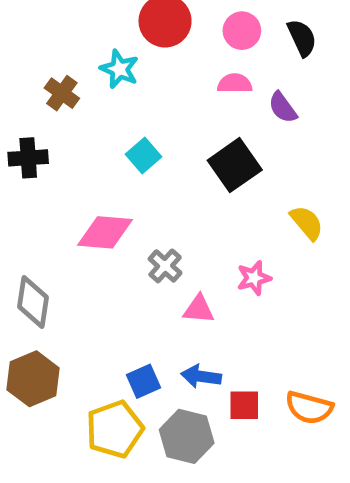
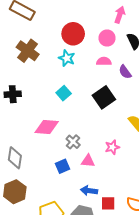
cyan star: (119, 69) -> (67, 58), moved
brown cross: (62, 93) -> (28, 51), moved, size x1.5
blue square: (143, 381) -> (63, 166), moved

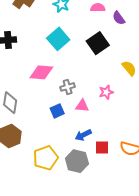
cyan square: (64, 93) -> (58, 39), size x1.5
gray cross: (73, 142) -> (68, 87), turned 32
blue arrow: (89, 191) -> (83, 135), turned -35

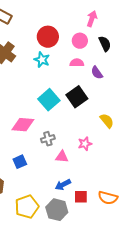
cyan square: (58, 39) -> (49, 100), moved
blue square: (57, 111) -> (20, 162), moved

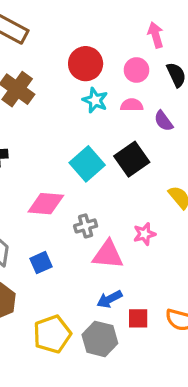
pink arrow: (92, 19) -> (156, 35), turned -35
cyan star: (42, 60) -> (95, 100), moved
pink triangle: (62, 157) -> (108, 255), size x1.5

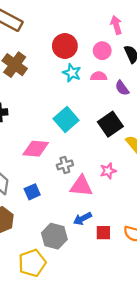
black square: (132, 159) -> (110, 124), moved
yellow pentagon: (52, 334) -> (32, 263), moved
gray hexagon: (100, 339) -> (54, 236), moved

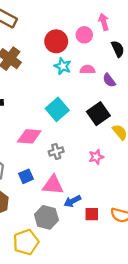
pink circle: (102, 51) -> (84, 35), moved
pink triangle: (81, 186) -> (53, 185), moved

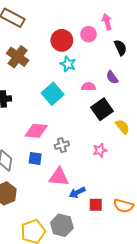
pink semicircle: (87, 69) -> (89, 87), moved
cyan square: (57, 109) -> (53, 94), moved
blue square: (26, 176) -> (35, 159), moved, turned 32
gray hexagon: (46, 217) -> (62, 225), moved

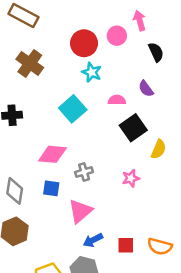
yellow semicircle: (122, 127) -> (159, 149), turned 63
pink triangle: (59, 177) -> (80, 211), turned -45
blue arrow: (77, 192) -> (93, 240), moved

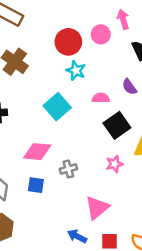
pink star: (131, 178) -> (114, 164), moved
pink triangle: (80, 211) -> (97, 208), moved
blue arrow: (93, 240) -> (77, 236), turned 54

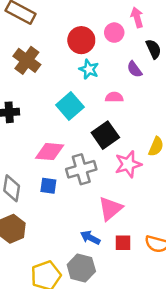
purple semicircle: (129, 87) -> (134, 69), moved
black square: (117, 125) -> (105, 135), moved
pink star: (114, 164) -> (128, 164), size x1.5
gray cross: (68, 169) -> (81, 169), size x1.6

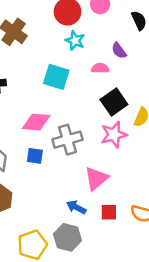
purple semicircle: (134, 69) -> (119, 51), moved
cyan square: (70, 106) -> (56, 77), turned -32
black square: (105, 135) -> (114, 102), moved

